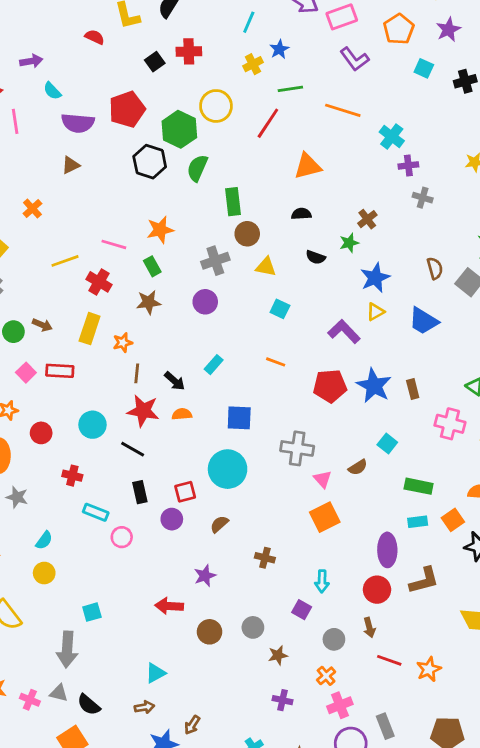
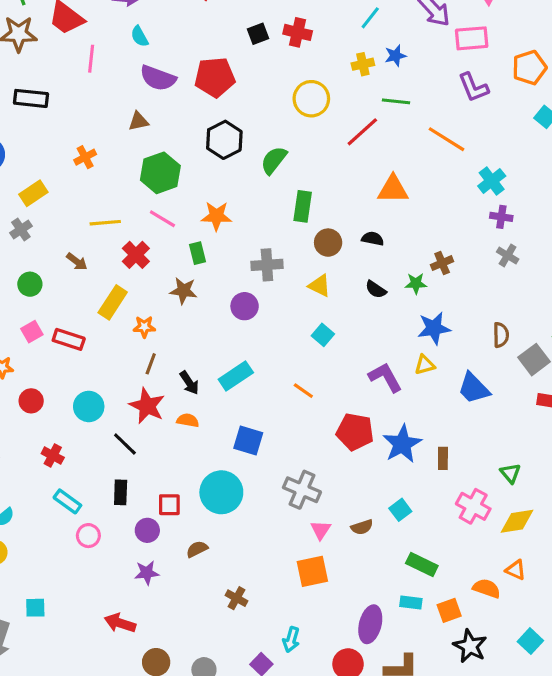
green hexagon: (179, 129) -> (160, 173), moved
brown circle: (247, 234) -> (328, 243), moved
brown arrow: (42, 325) -> (77, 262), moved
cyan rectangle: (214, 365) -> (236, 376), size x1.5
purple star: (205, 576) -> (147, 573), moved

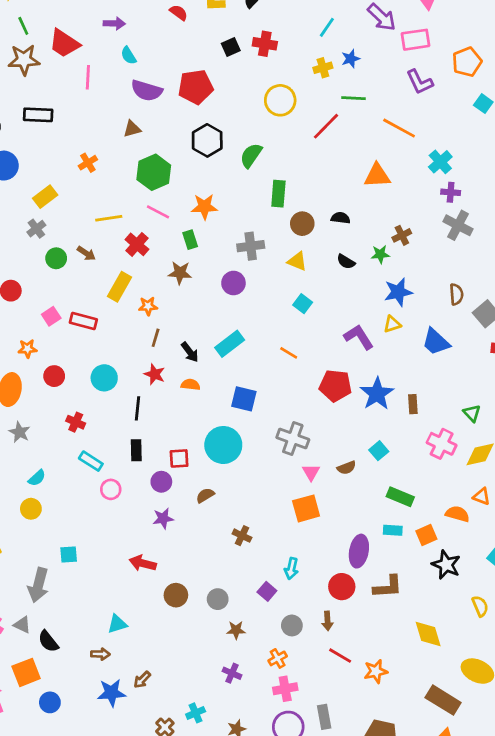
orange triangle: (393, 189) -> (377, 175), moved
gray cross: (508, 255) -> (458, 225), size x1.5
green circle: (30, 284) -> (56, 258), moved
red star: (147, 406) -> (155, 374), size x0.7
black line: (125, 444) -> (138, 408), turned 55

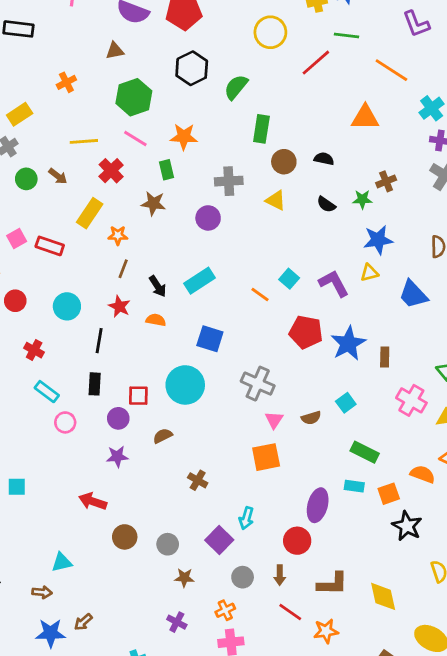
cyan square: (303, 304) -> (289, 279), moved
brown L-shape: (388, 587) -> (332, 584), moved
purple square: (267, 591) -> (219, 540), size x1.4

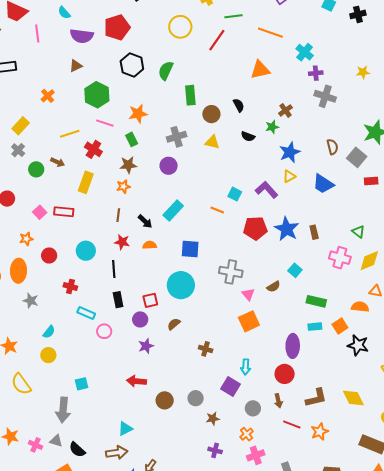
black semicircle: (324, 159) -> (239, 105), turned 64
orange star: (118, 235) -> (123, 187), moved
brown arrow: (42, 592) -> (117, 453), size x1.5

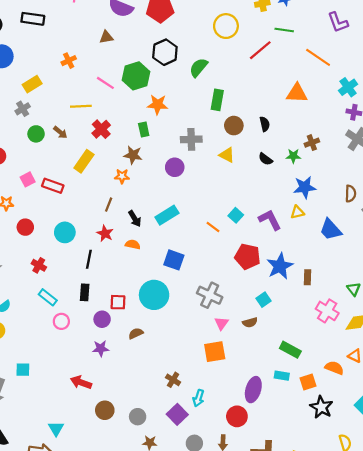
green hexagon: (97, 95) -> (136, 76), moved
pink line: (105, 123) -> (105, 83), moved
cyan square: (295, 270) -> (264, 300), moved
brown cross: (206, 349) -> (173, 380), moved
cyan triangle: (125, 429) -> (56, 429), turned -49

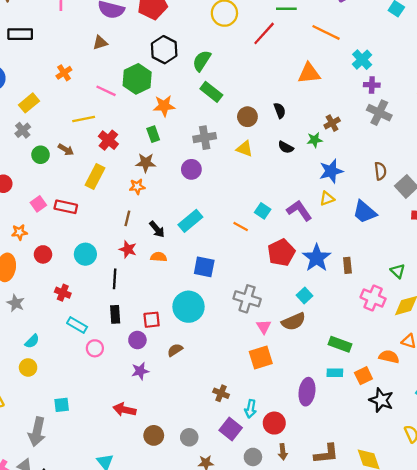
green rectangle: (217, 100) -> (211, 92), moved, turned -54
red pentagon: (248, 257) -> (281, 253), turned -30
brown semicircle: (250, 322) -> (294, 322), size x1.5
red circle: (237, 416) -> (274, 423), moved

